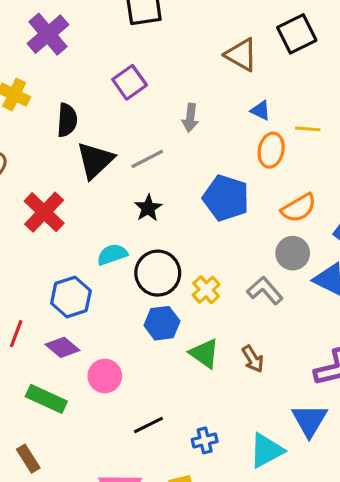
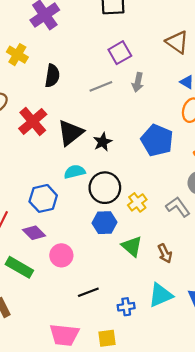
purple square: (130, 82) -> (120, 53), moved
gray line: (147, 159) -> (101, 86), moved
black triangle: (95, 160) -> (70, 133), moved
red cross: (44, 212) -> (33, 121), moved
cyan triangle: (266, 450) -> (161, 295), moved

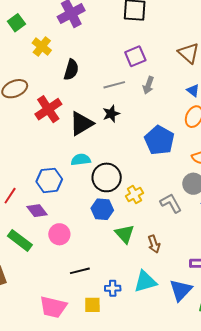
black star: (103, 142) -> (111, 114), moved
yellow square: (107, 338) -> (92, 305), moved

